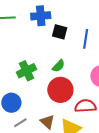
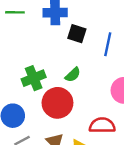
red circle: (60, 90) -> (57, 103), moved

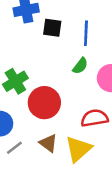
green semicircle: (73, 75) -> (80, 66), moved

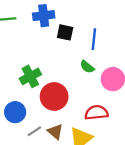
green semicircle: (80, 66) -> (87, 67), turned 88
gray line: (14, 148) -> (34, 131), moved

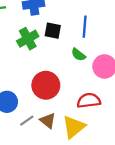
black square: (65, 32) -> (53, 31), moved
green cross: (30, 76) -> (28, 39), moved

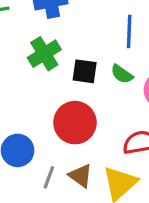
black square: (53, 31) -> (85, 71), moved
gray line: (27, 121) -> (49, 177), turned -32

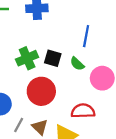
green cross: (44, 54) -> (27, 58), moved

